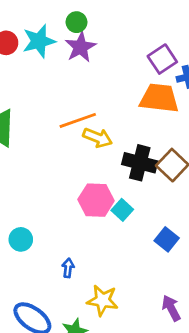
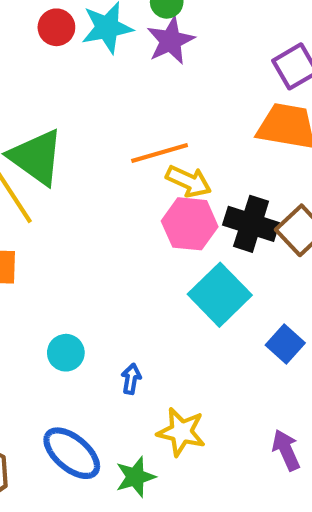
pink hexagon: (96, 200) -> (190, 224), moved
cyan square: (122, 210) -> (220, 295), size x1.8
cyan circle: (21, 239) -> (66, 353), moved

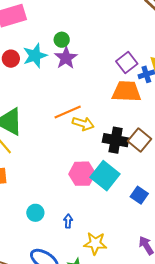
pink hexagon: (190, 224) -> (82, 174), moved

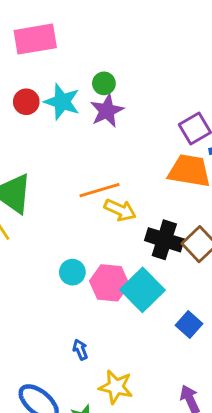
cyan star: (35, 56) -> (62, 102), turned 30
cyan circle: (35, 213) -> (72, 272), moved
blue arrow: (68, 221) -> (80, 350), turned -32

